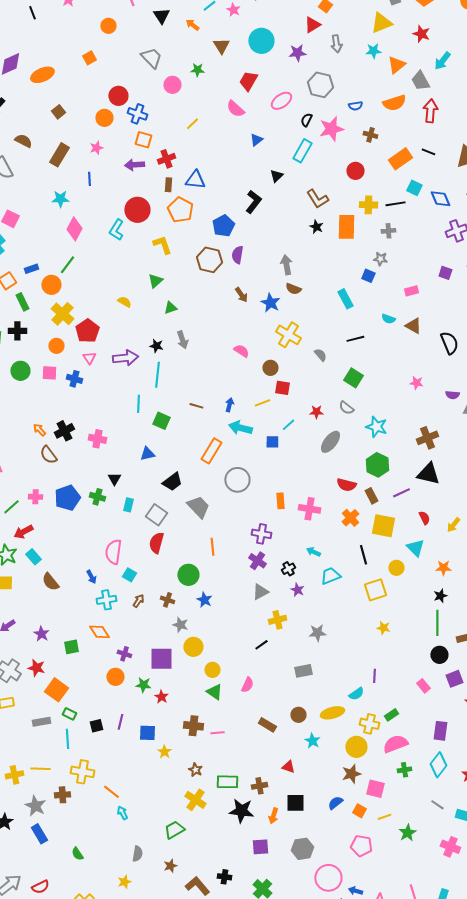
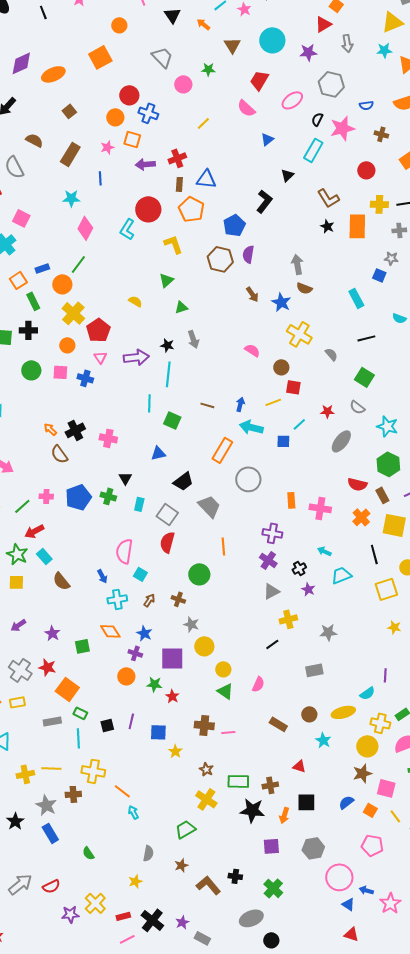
orange square: (89, 58) -> (100, 57), size x1.6
orange square: (143, 140) -> (132, 139), moved
blue star: (204, 600) -> (144, 633), moved
yellow line: (384, 817) -> (395, 816), turned 72

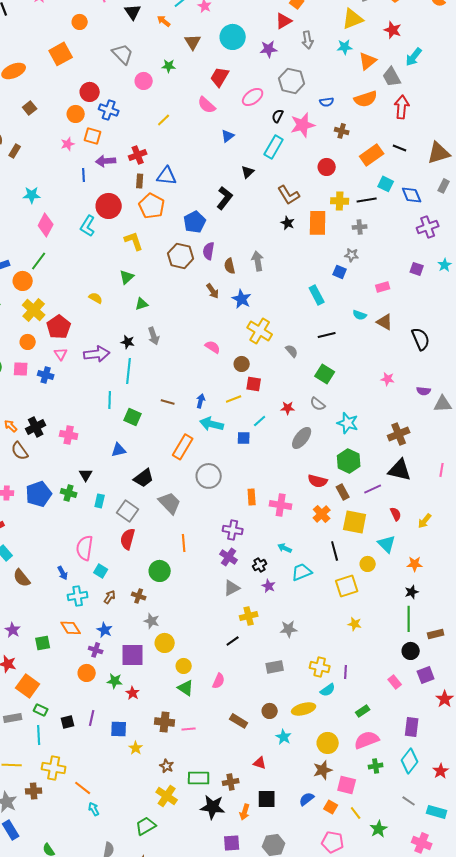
brown rectangle: (70, 154) -> (15, 151), moved, size x0.6
blue line: (100, 178) -> (84, 175), moved
brown semicircle: (304, 288) -> (230, 266), moved, turned 56
yellow cross: (380, 723) -> (320, 667), moved

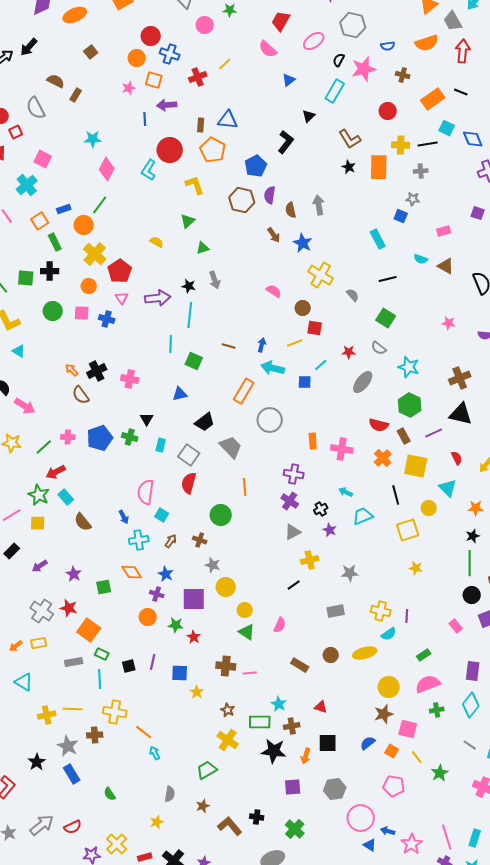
red cross: (138, 155) -> (198, 77), moved
cyan star: (284, 737) -> (279, 704), moved

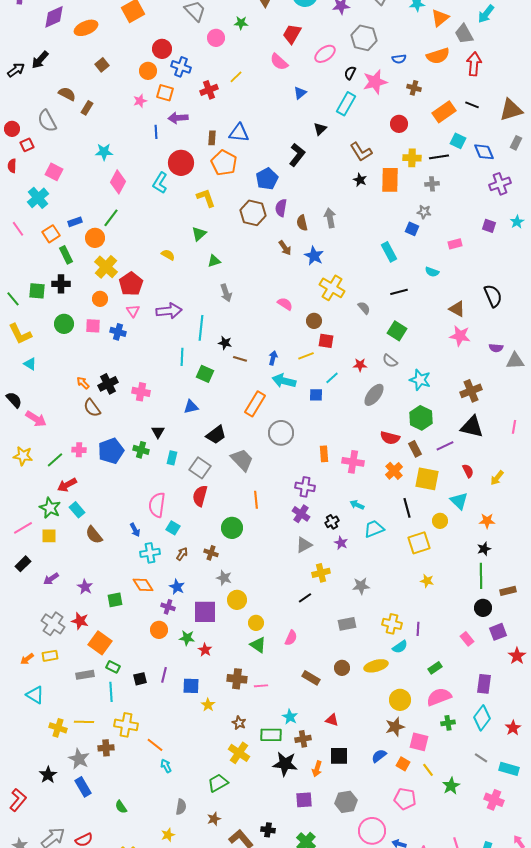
brown triangle: (446, 266) -> (457, 309), moved
black star: (189, 286) -> (225, 343), moved
pink star: (449, 323) -> (460, 336), size x1.5
yellow cross: (47, 715) -> (58, 728), turned 30

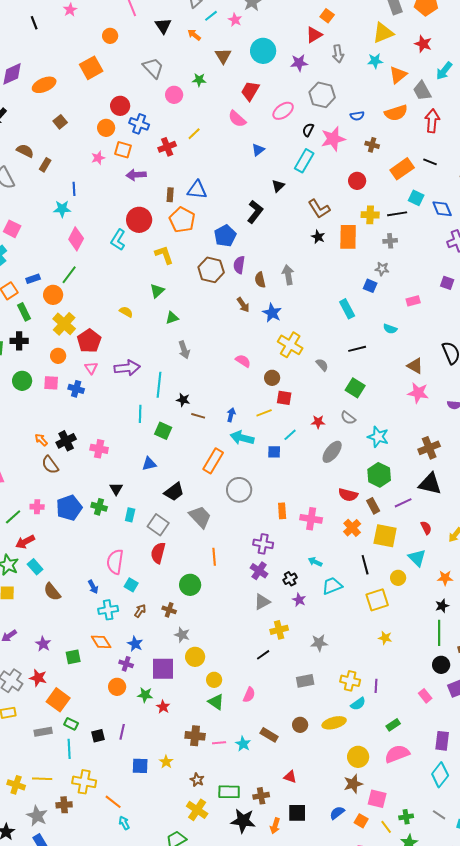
blue line: (156, 132) -> (74, 189), moved
blue square: (191, 686) -> (140, 766), moved
cyan star: (290, 717) -> (243, 744), moved
green cross: (448, 723) -> (406, 817), moved

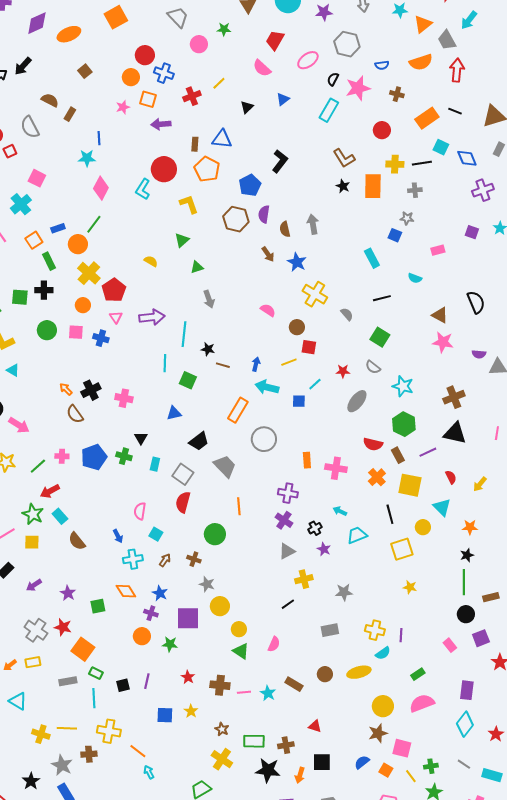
black triangle: (278, 186) -> (247, 107), moved
pink semicircle: (115, 562) -> (140, 511), size x0.7
red star: (163, 707) -> (188, 677), moved

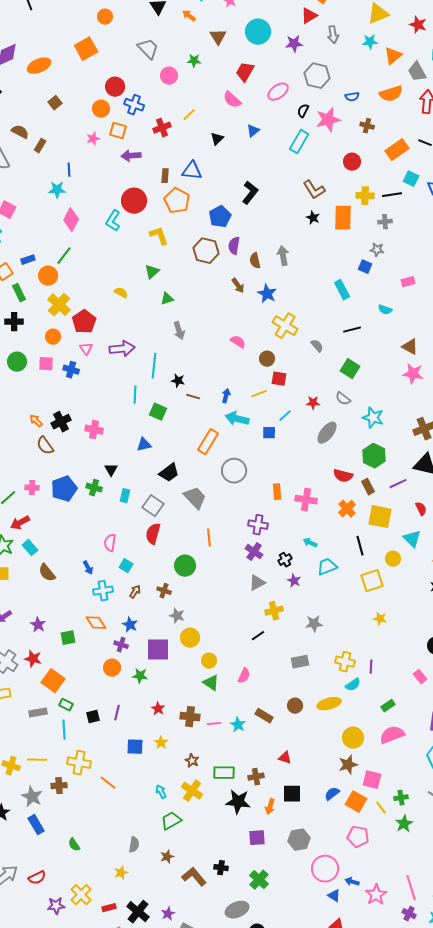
orange square: (386, 770) -> (356, 802), size x1.5
cyan arrow: (149, 772) -> (161, 792), moved

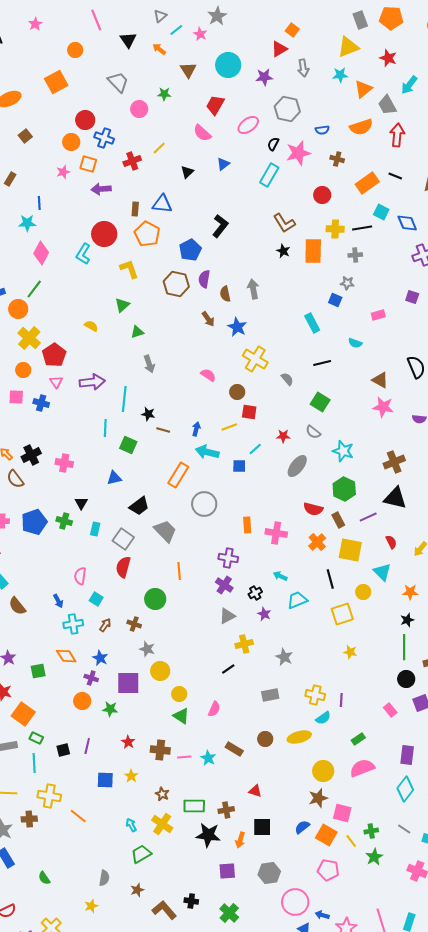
gray star: (314, 624) -> (284, 657), turned 30

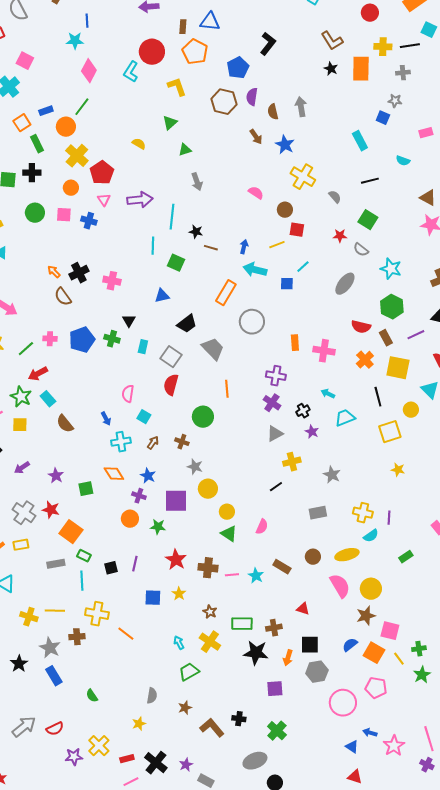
red star: (283, 436) -> (340, 236), moved
red star: (128, 742) -> (176, 560), size x1.5
pink semicircle: (362, 768) -> (340, 586), moved, turned 80
gray hexagon: (269, 873) -> (317, 672), moved
pink circle: (295, 902) -> (343, 703), moved

